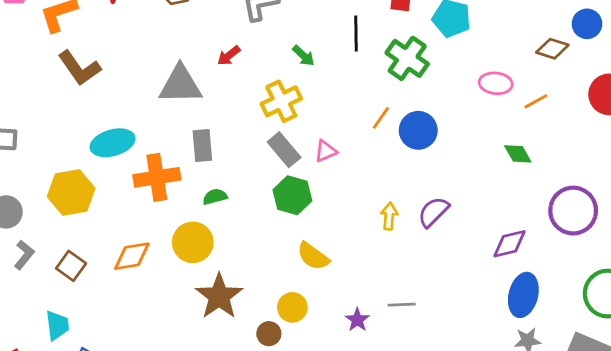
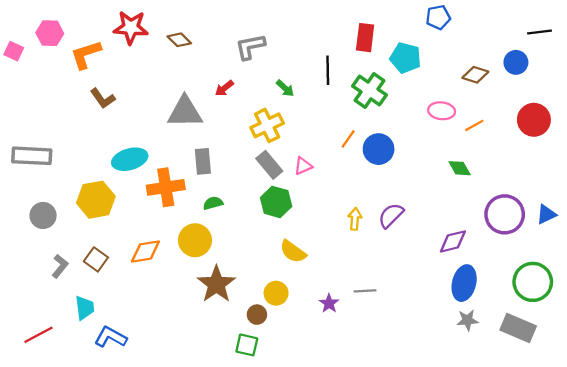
brown diamond: (552, 49) -> (475, 75), moved
brown L-shape: (79, 68) -> (103, 98), size x0.7
gray L-shape: (24, 255) -> (60, 266), moved

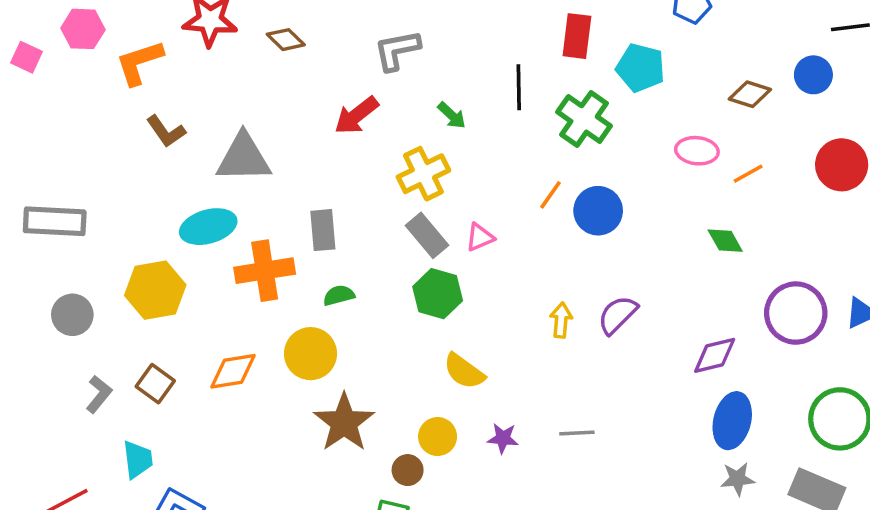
red arrow: (224, 88) -> (356, 115), size x1.5
gray triangle: (185, 112) -> (243, 158), moved
purple star: (329, 303) -> (503, 438), moved, turned -30

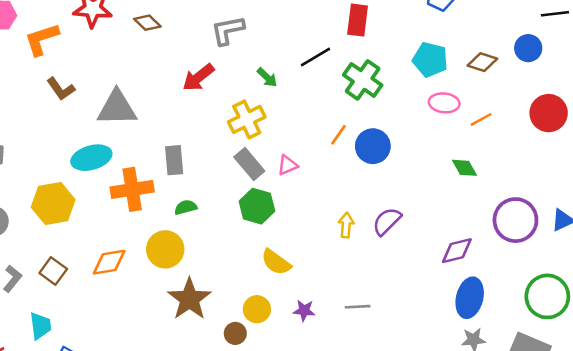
cyan pentagon: (640, 68) -> (430, 60), moved
black line: (519, 87) -> (316, 57), turned 60

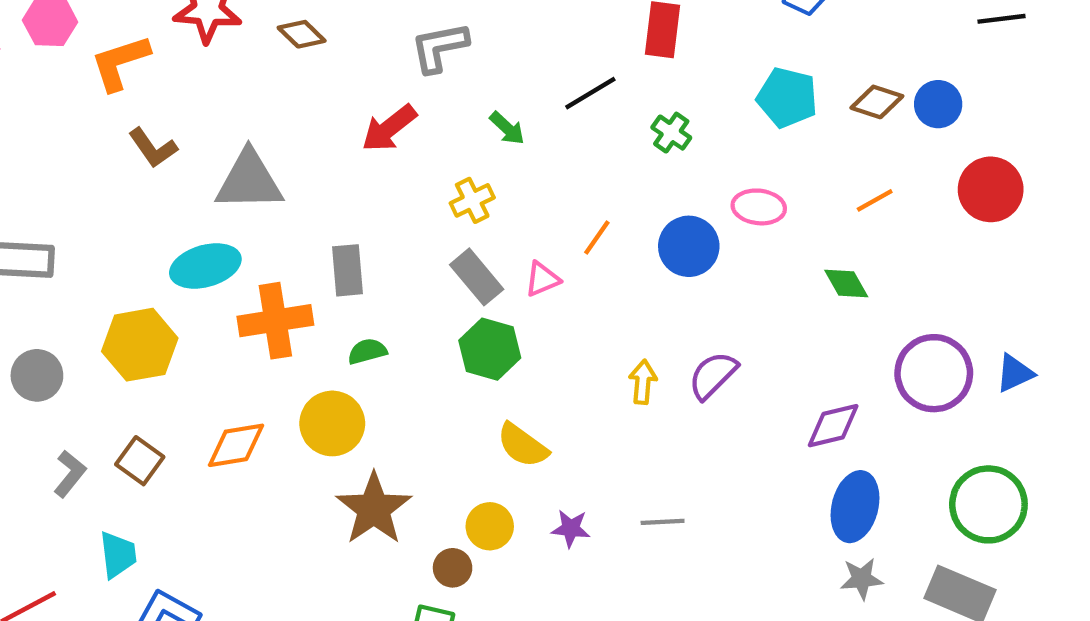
blue circle: (528, 48) -> (938, 104), moved
green cross: (363, 80) -> (671, 133), size x0.6
pink ellipse: (444, 103) -> (759, 207), moved
yellow cross: (247, 119) -> (472, 200), size x0.7
orange line: (338, 135) -> (597, 238), moved

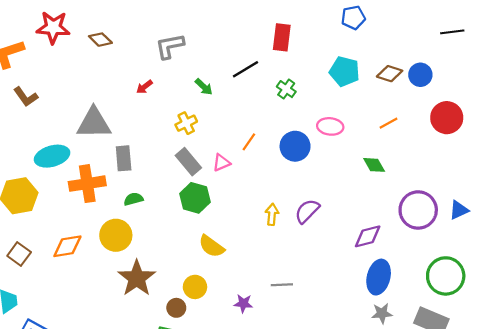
red arrow: (389, 128) -> (144, 87), size x0.6
gray triangle: (249, 181) -> (94, 123), moved
purple star: (571, 528) -> (243, 303), moved

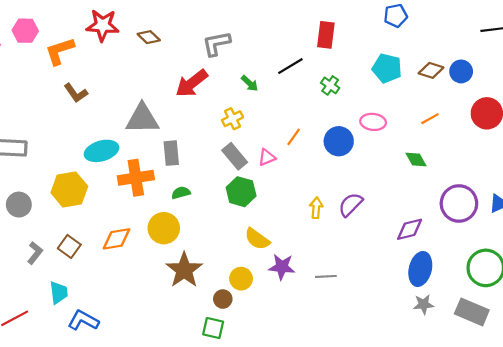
red arrow: (144, 87) -> (192, 83), size x2.0
purple star: (243, 303) -> (282, 267), moved, size x1.4

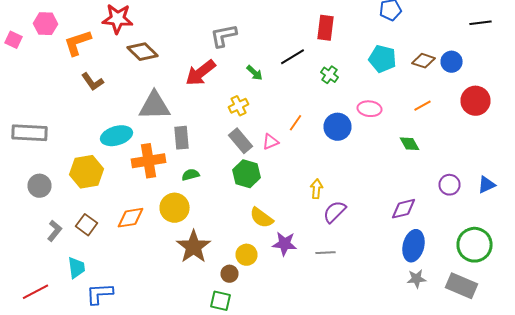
brown diamond: (149, 37) -> (142, 52), moved, size x1.4
purple circle: (459, 203) -> (450, 185), size x0.6
purple semicircle: (351, 205) -> (334, 212), moved
blue L-shape: (83, 320) -> (100, 294), turned -32

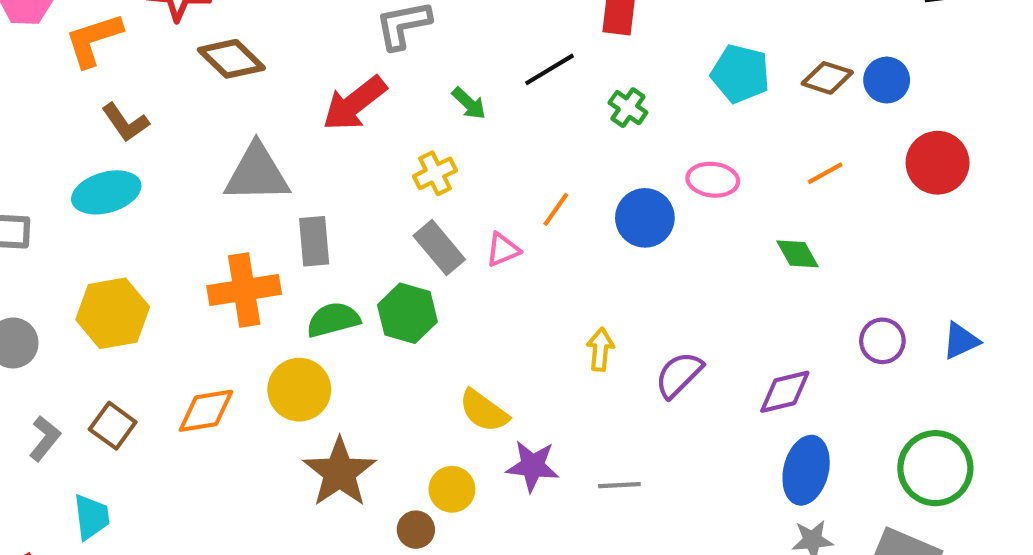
cyan ellipse: (116, 136) -> (106, 192), moved
green hexagon: (246, 174) -> (407, 313), moved
green semicircle: (190, 175) -> (333, 320), size x1.4
purple semicircle: (334, 212) -> (679, 375), moved

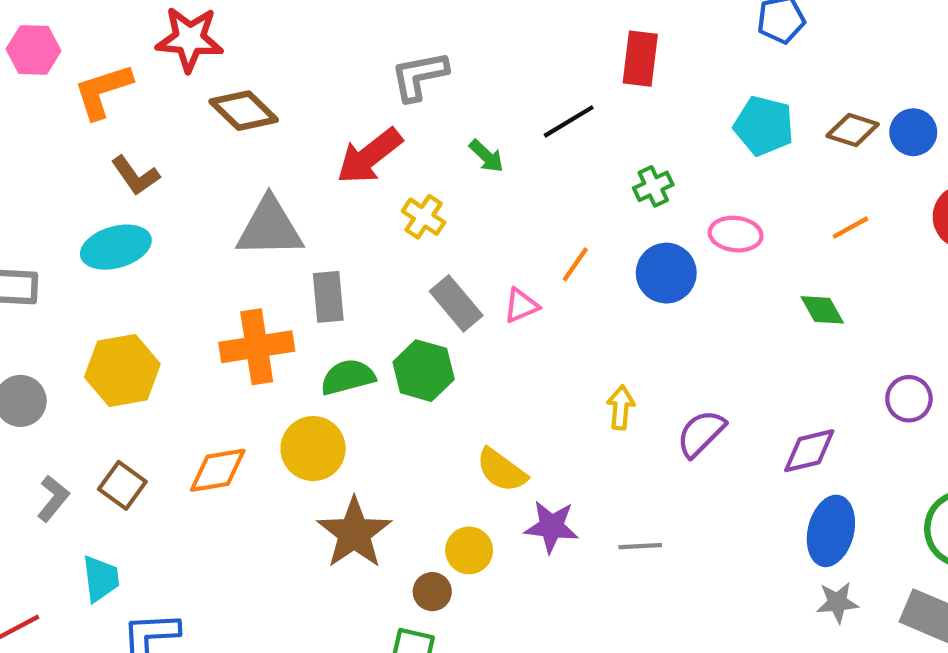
green cross: (628, 108) -> (653, 186), moved, turned 30
yellow cross: (435, 173) -> (424, 217), moved, turned -30

